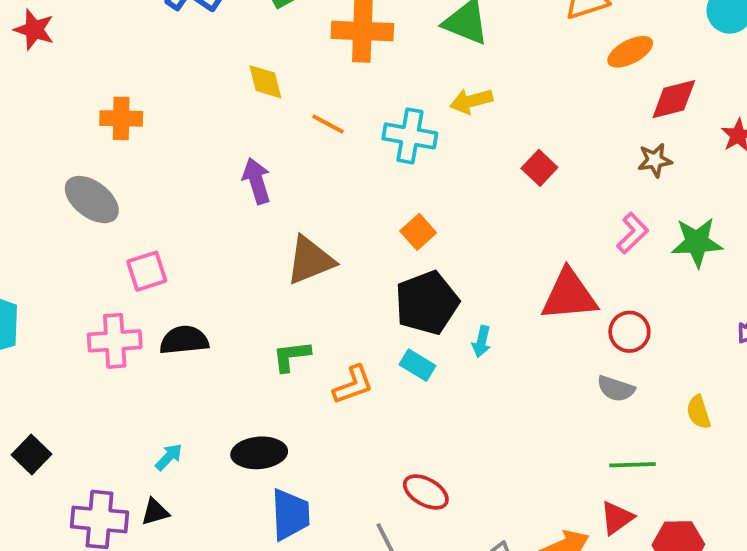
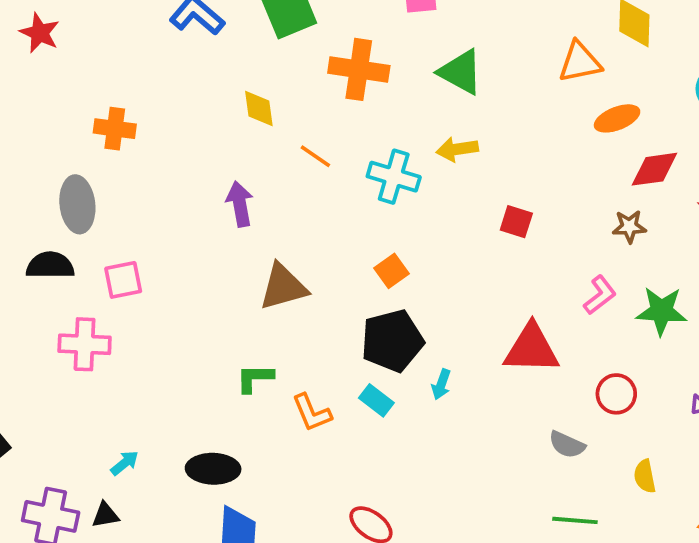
red square: (539, 168) -> (516, 222), turned -32
gray ellipse: (92, 200) -> (77, 204), turned 40
red circle: (629, 332) -> (616, 394), moved
black semicircle: (184, 340) -> (50, 265), moved
orange L-shape: (353, 385) -> (312, 413), turned 81

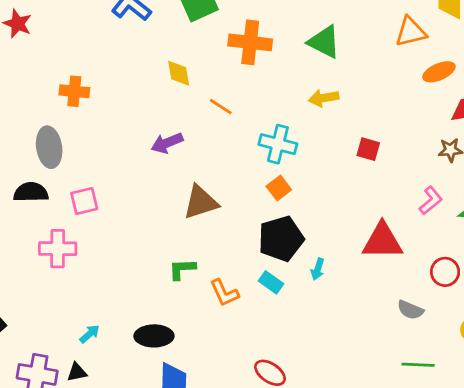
cyan cross: (394, 177) -> (278, 144), moved
purple arrow: (240, 204) -> (167, 143), turned -100

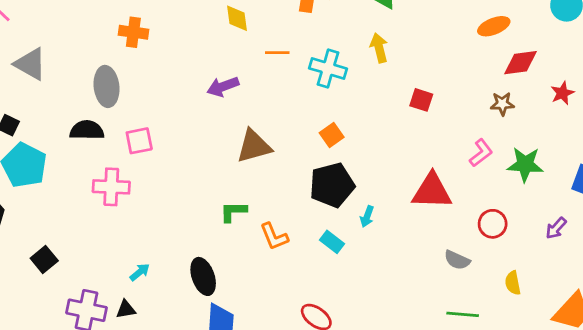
yellow arrow: (324, 98) -> (379, 48), turned 84
orange line: (221, 107) -> (277, 53), turned -35
cyan cross: (278, 144) -> (328, 68), moved
cyan rectangle: (271, 282) -> (332, 242), moved
black ellipse: (154, 336) -> (203, 276), turned 69

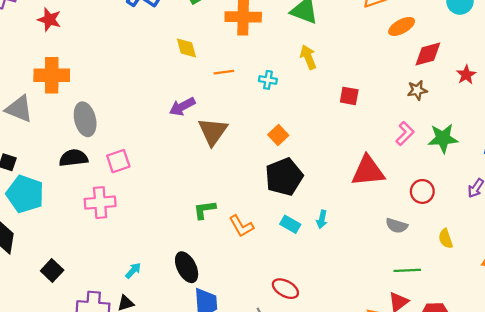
orange cross: (133, 32) -> (52, 75), moved, size x1.4
cyan cross: (328, 68) -> (268, 80), size x0.6
brown triangle: (254, 146) -> (213, 131), moved, turned -32
cyan arrow: (367, 217) -> (322, 219), moved

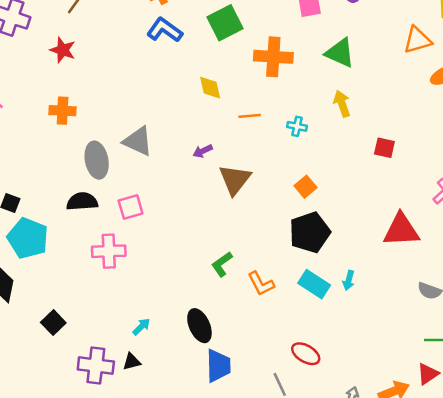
orange cross: (52, 75) -> (63, 111), size x0.7
purple arrow: (182, 107) -> (203, 151), size x0.7
gray triangle: (19, 109) -> (138, 141), moved
green L-shape: (205, 210) -> (222, 264), turned -30
cyan rectangle: (290, 224) -> (314, 284), size x1.4

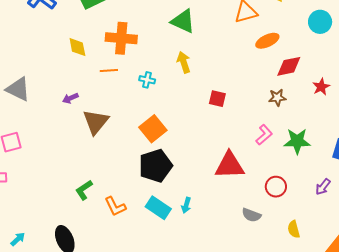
orange cross: (273, 57) -> (121, 38), moved
orange square: (306, 187) -> (153, 129), size x1.5

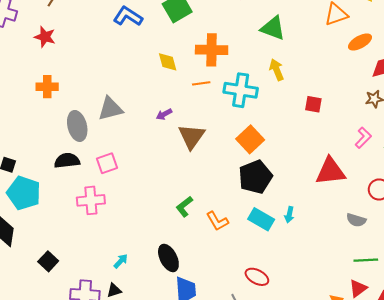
cyan cross: (147, 80) -> (241, 90), size x2.0
gray triangle: (18, 89) -> (110, 109), turned -36

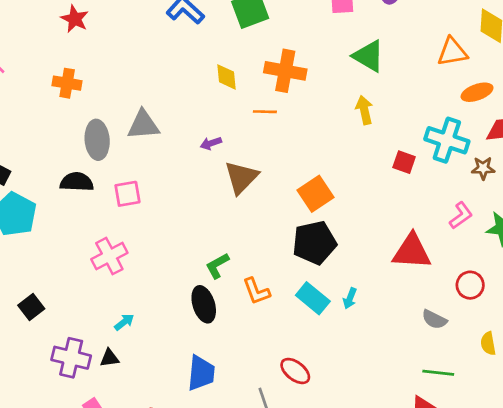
cyan cross: (241, 90) -> (447, 140), moved
pink cross: (91, 200) -> (109, 256), moved, turned -32
black ellipse: (168, 258) -> (204, 304), moved

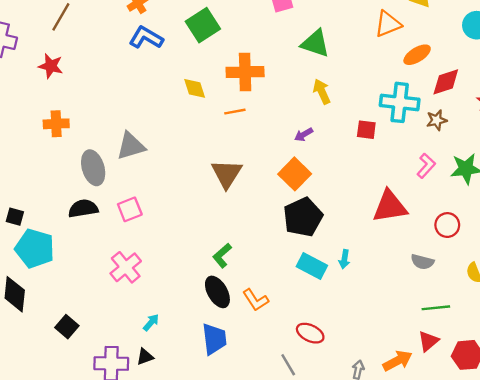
purple arrow: (211, 143) -> (304, 135), moved
orange L-shape: (256, 291) -> (256, 300), moved
blue trapezoid: (201, 373) -> (214, 339), moved

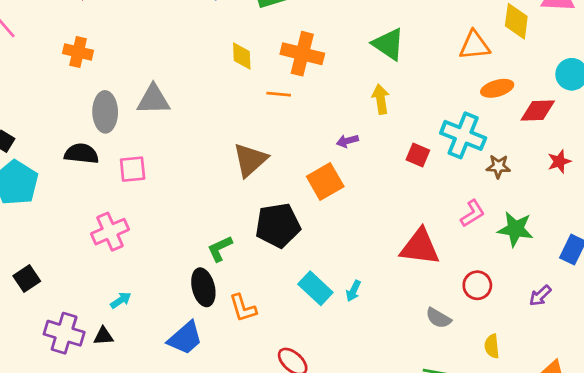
red diamond: (446, 82) -> (538, 110), moved
black pentagon: (303, 217) -> (278, 225), moved
blue trapezoid: (214, 339) -> (185, 338), turned 40

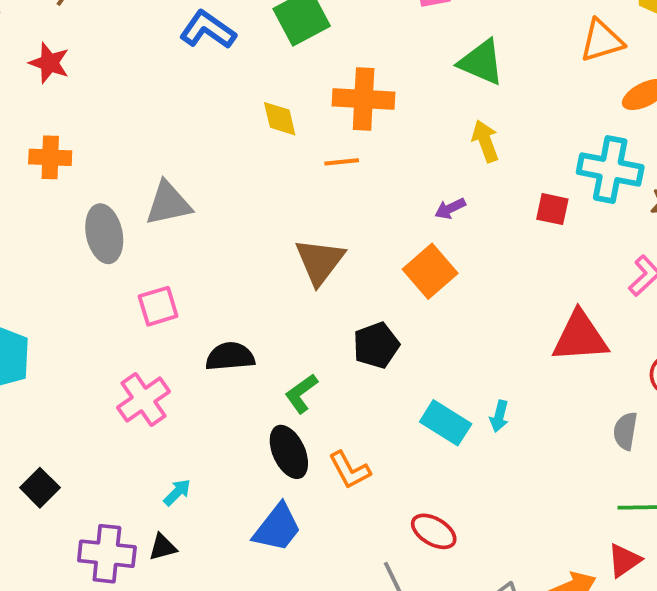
black semicircle: (81, 154) -> (230, 357), moved
black pentagon: (278, 225) -> (376, 345), size x0.7
gray semicircle: (438, 318) -> (625, 431), turned 80

